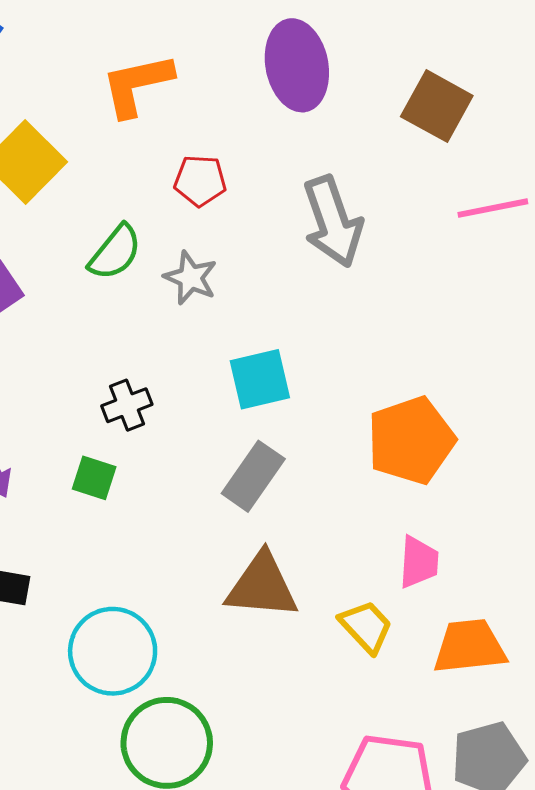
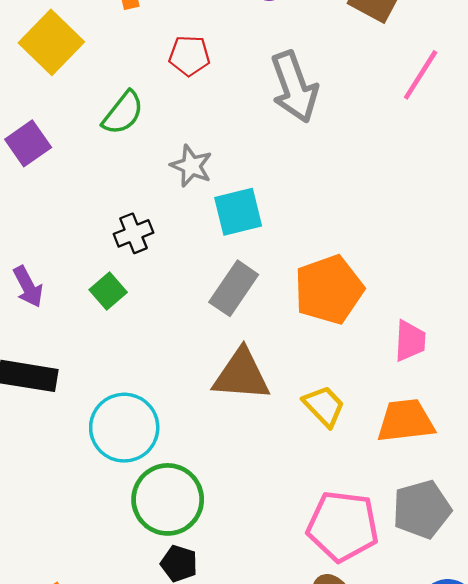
pink line: (493, 208) -> (421, 75), turned -46
gray star: (191, 278) -> (191, 166), moved
orange pentagon: (411, 440) -> (329, 290), moved
green square: (94, 478) -> (108, 291), turned 32
pink trapezoid: (419, 562) -> (410, 341), moved

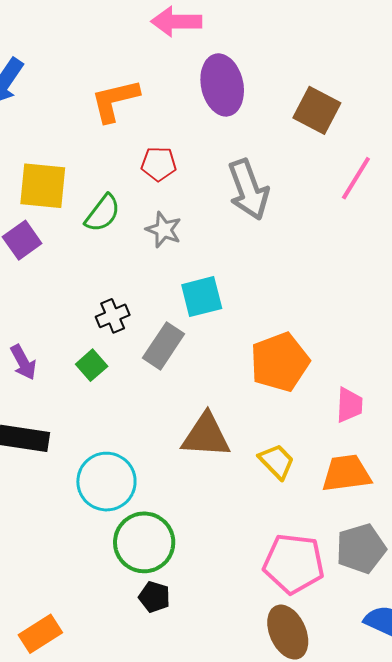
yellow square: (51, 42) -> (43, 186), moved, turned -38
gray star: (191, 166) -> (164, 230), moved
gray rectangle: (234, 288) -> (164, 346), moved

